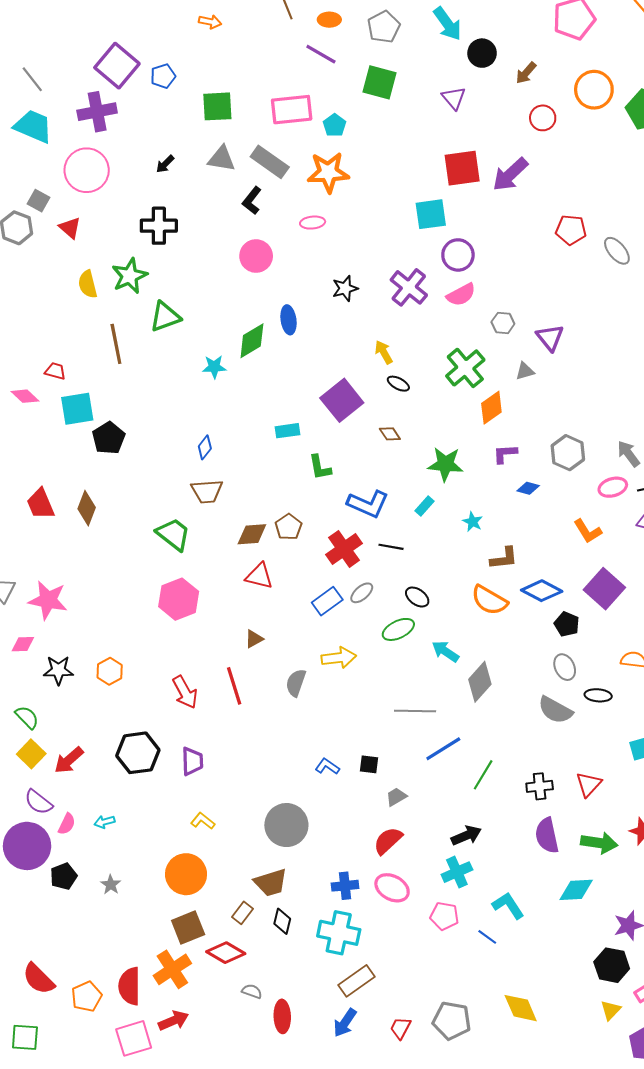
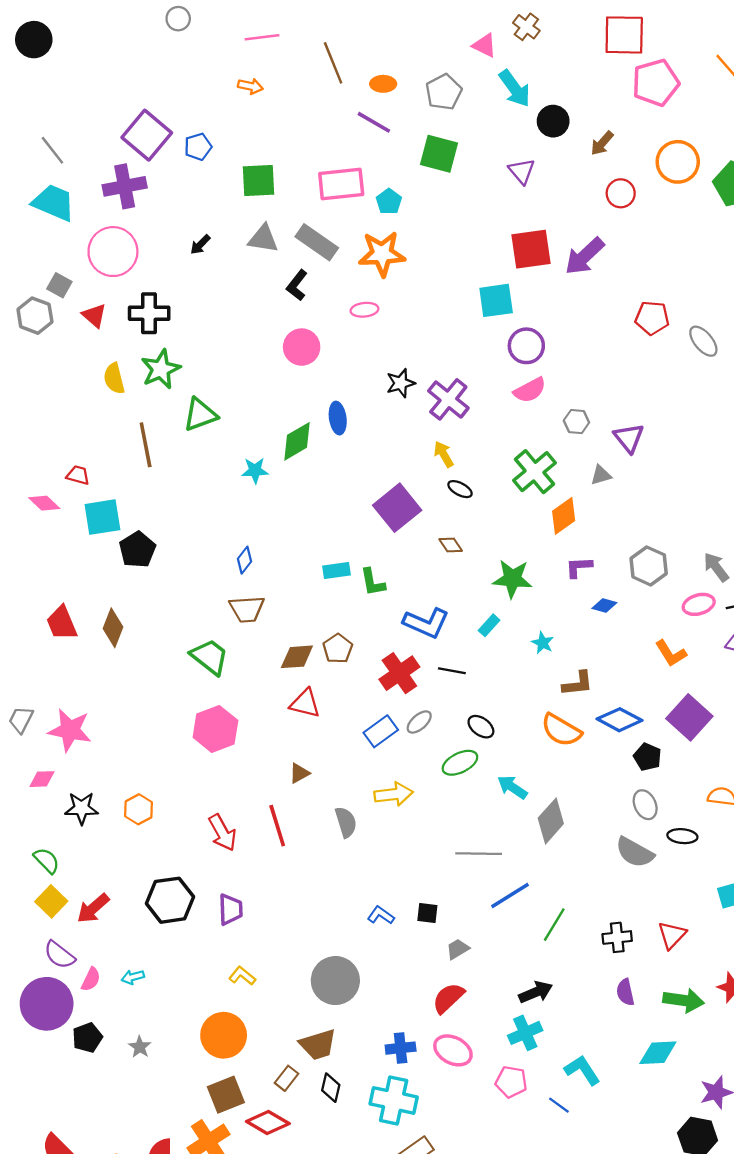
black cross: (159, 226) -> (149, 313), moved
purple cross: (409, 287) -> (448, 399), moved
cyan rectangle: (287, 431) -> (337, 571), moved
gray semicircle: (296, 683) -> (346, 822), turned 144
purple semicircle: (547, 835) -> (625, 992), size x0.7

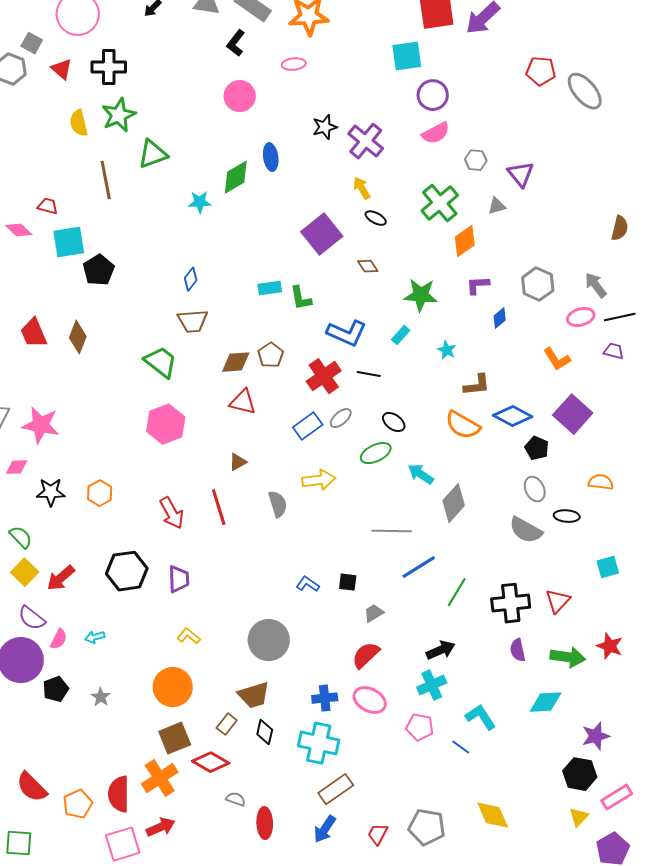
gray ellipse: (703, 341) -> (585, 91), size x1.4
blue diamond: (604, 606) -> (500, 318), turned -55
black cross: (617, 937) -> (511, 603), size x1.5

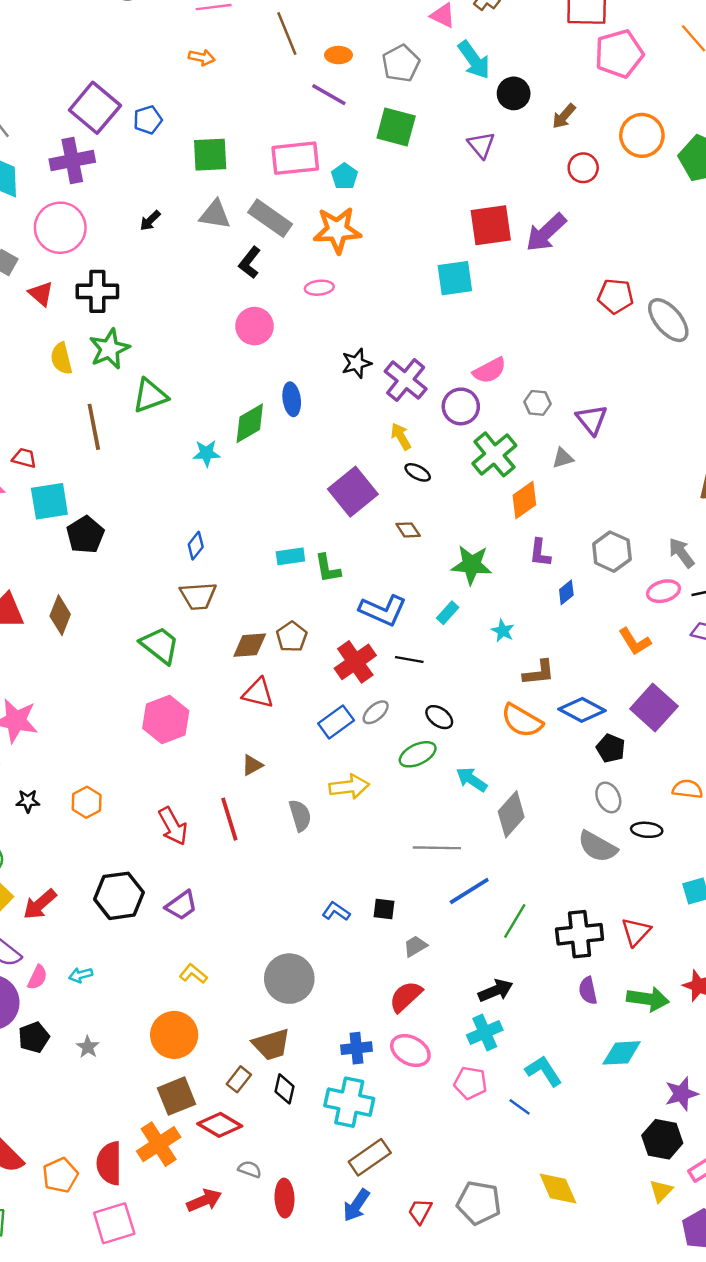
purple circle: (433, 95) -> (461, 406), moved
purple L-shape: (478, 285) -> (540, 553), turned -80
black star: (51, 492) -> (28, 801), size x0.7
purple trapezoid: (179, 579) -> (181, 905), turned 56
red arrow: (161, 827) -> (204, 1200), moved

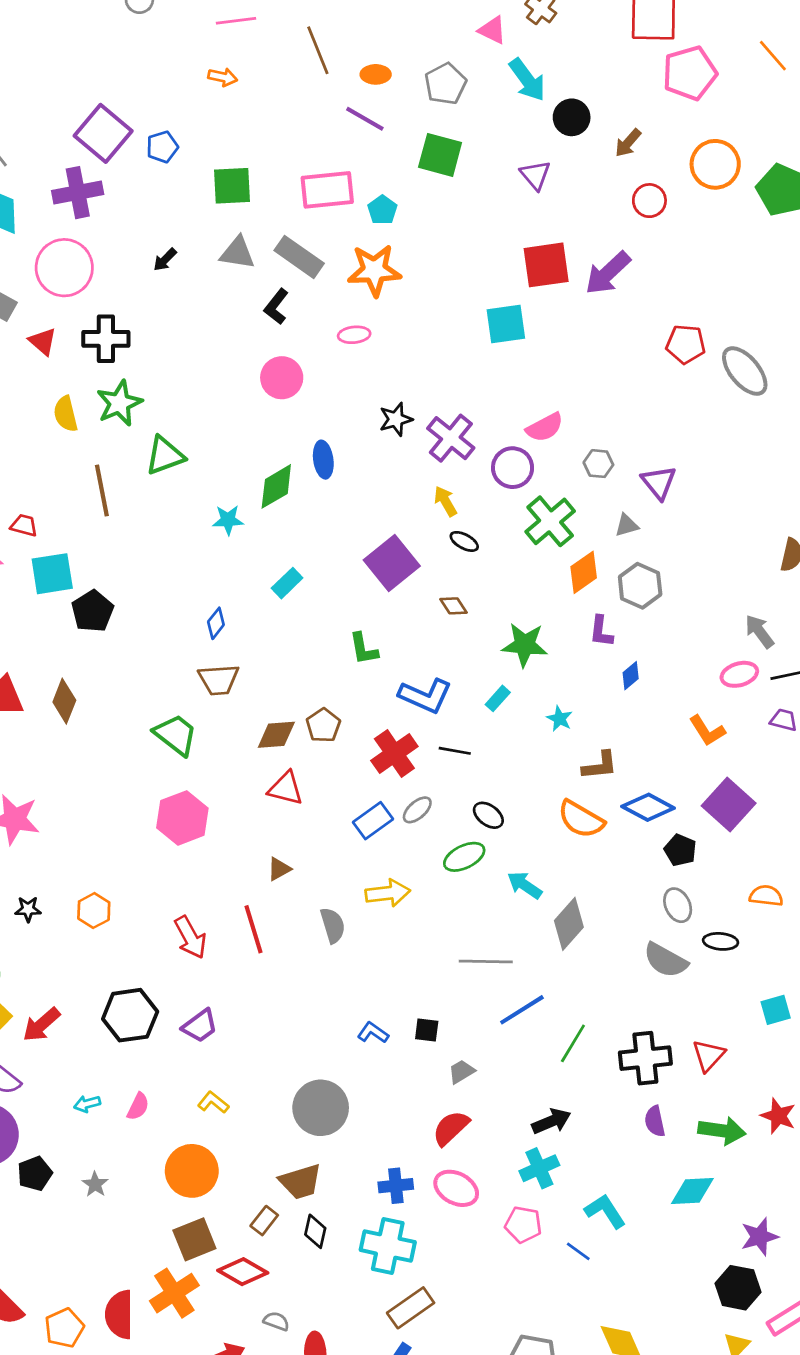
gray hexagon: (612, 552) -> (640, 586), moved
cyan rectangle: (290, 556) -> (287, 583), moved, turned -36
pink semicircle: (37, 977) -> (138, 1106), moved

